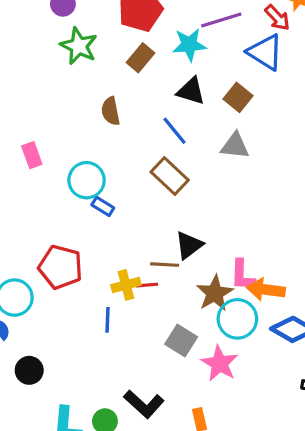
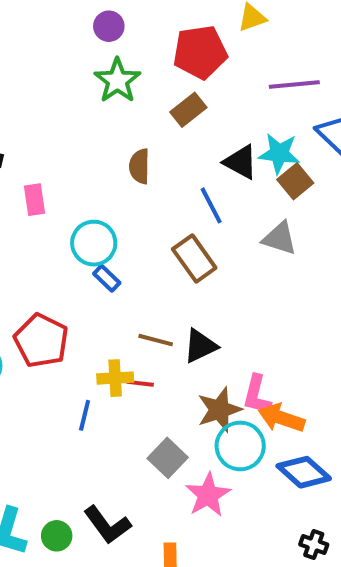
cyan star: (189, 45) -> (279, 153), moved
brown line: (165, 265) -> (156, 340), moved

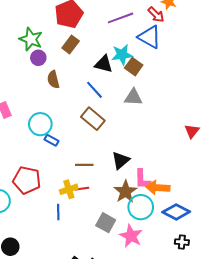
purple circle: (109, 26) -> (38, 58), moved
black triangle: (200, 346) -> (121, 160), moved
black cross: (314, 545) -> (182, 242), moved

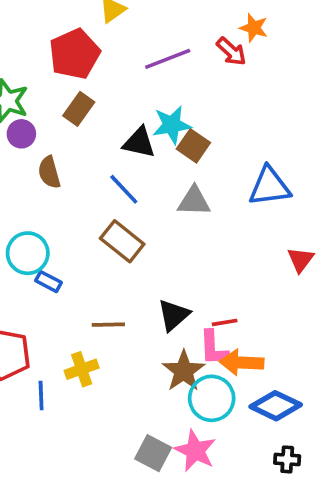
blue triangle: (150, 37) -> (270, 186), moved, turned -35
red line: (82, 189) -> (225, 322), moved
blue line: (58, 212) -> (41, 395), moved
gray square: (106, 223) -> (153, 453), moved

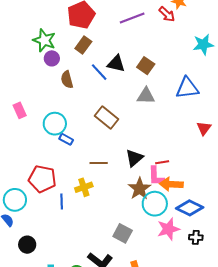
cyan star: (172, 125) -> (203, 44), moved
blue line: (124, 189) -> (99, 72), moved
pink star: (195, 451) -> (168, 229), moved, turned 30

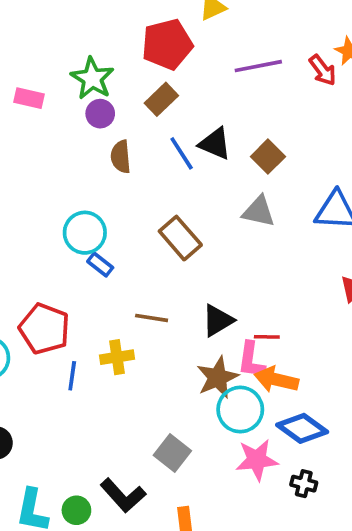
pink rectangle: (20, 110) -> (29, 98), moved, turned -63

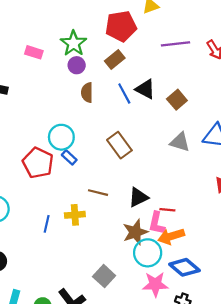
gray triangle: (259, 211) -> (180, 142), moved
red pentagon: (44, 329) -> (38, 163), moved
orange arrow: (276, 380) -> (171, 236), turned -35

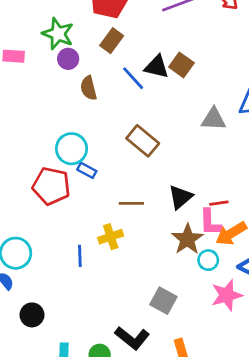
brown square: (177, 100) -> (181, 65), moved
cyan circle: (148, 253) -> (208, 260), size x0.6

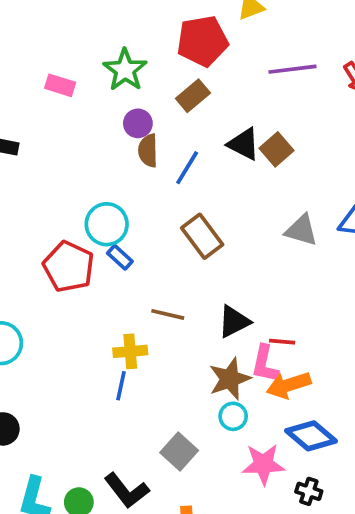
purple circle: (68, 59) -> (138, 123), moved
blue line: (133, 78) -> (187, 168), moved, turned 60
blue line: (80, 256) -> (121, 386), moved
cyan circle: (208, 260) -> (233, 416), moved

